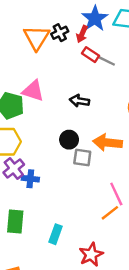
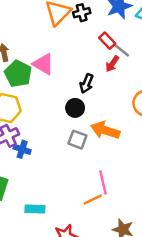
red arrow: (82, 34) -> (112, 64), moved
black arrow: (79, 101) -> (87, 83), turned -90
black circle: (69, 140) -> (75, 108), moved
cyan rectangle: (55, 234) -> (35, 209), turned 60

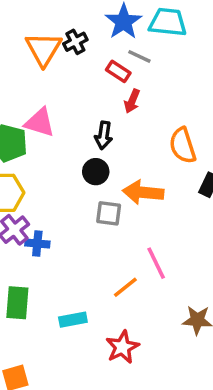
gray line: (122, 50) -> (139, 56), moved
orange line: (93, 200) -> (125, 287), moved

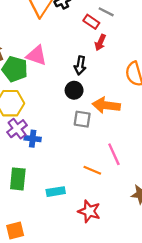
orange line: (125, 287) -> (92, 170), turned 60
red star: (122, 347) -> (89, 211), turned -30

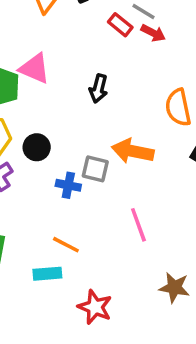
red arrow: (100, 42) -> (153, 33), moved, turned -91
black circle: (74, 90) -> (37, 147), moved
blue cross: (33, 139) -> (68, 185), moved
orange line: (92, 170) -> (66, 245), moved

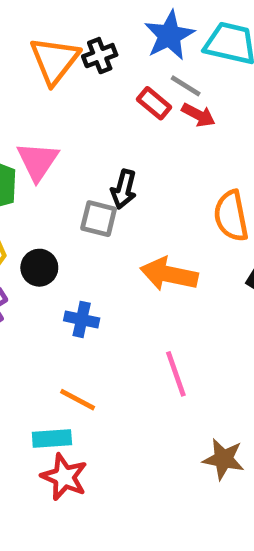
pink triangle: (35, 68) -> (38, 161), turned 40
gray square: (95, 169) -> (99, 219), moved
red star: (95, 307) -> (64, 477), moved

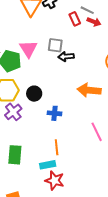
red rectangle: (154, 103) -> (75, 19), turned 32
black arrow: (124, 189) -> (66, 57), turned 77
gray square: (99, 219) -> (55, 45), moved
orange line: (78, 400) -> (57, 147), turned 63

